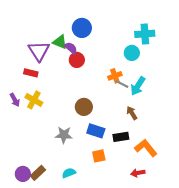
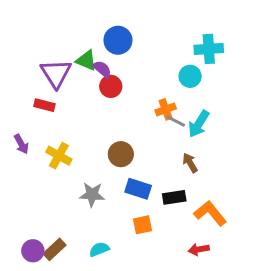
yellow cross: (34, 100) -> (59, 156), moved

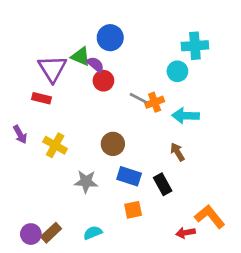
gray line: (176, 121) -> (138, 98), moved
cyan arrow: (199, 124) -> (186, 116), turned 60
black rectangle: (174, 197) -> (163, 184), turned 70
orange L-shape: (210, 213) -> (210, 217), moved

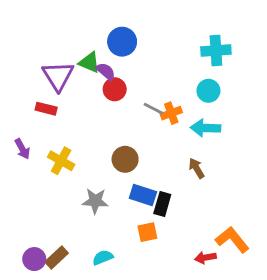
cyan circle: (177, 71) -> (208, 91), moved
black rectangle: (163, 184) -> (162, 204), moved, turned 45

